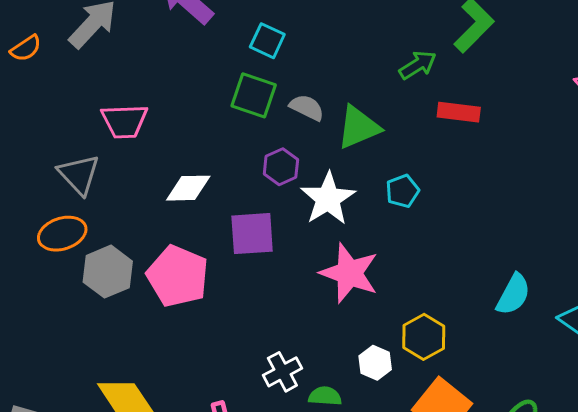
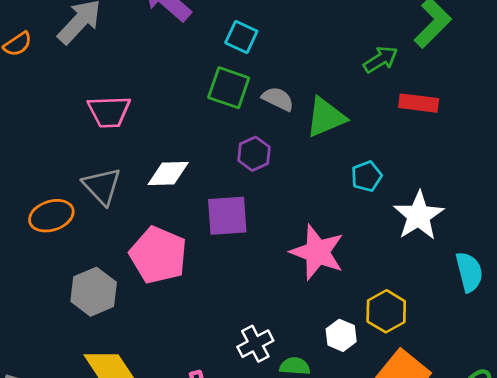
gray triangle: (79, 174) -> (102, 186), moved
white star: (328, 199) -> (419, 216), moved
gray hexagon: (108, 272) -> (94, 292), moved
cyan semicircle: (513, 294) -> (469, 272), turned -42

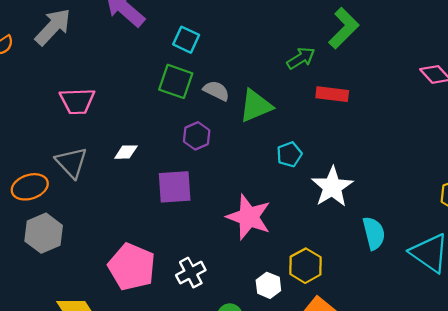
white diamond: (168, 173) -> (126, 152), size x0.7
pink pentagon: (158, 255) -> (132, 267), moved
gray hexagon: (94, 292) -> (44, 233), moved
white cross: (255, 344) -> (191, 273), moved

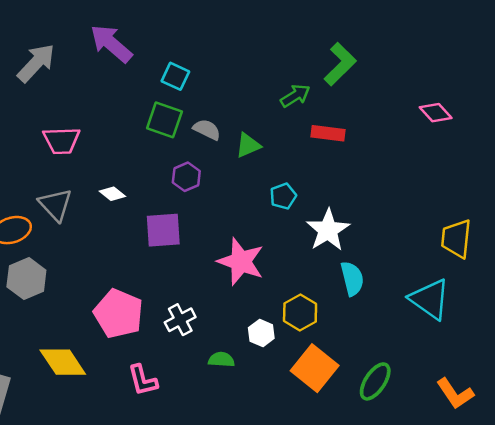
green triangle: (256, 106) -> (248, 145), size x0.7
white diamond: (126, 152) -> (112, 194), turned 40
cyan semicircle: (374, 233) -> (352, 279), moved

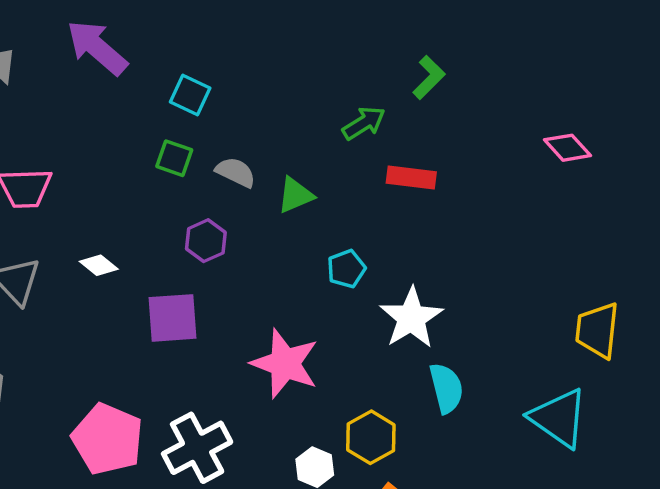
green L-shape: (340, 64) -> (429, 77), size x0.7
green square: (164, 120) -> (174, 158), size x0.7
white cross: (180, 320) -> (197, 448), size x1.5

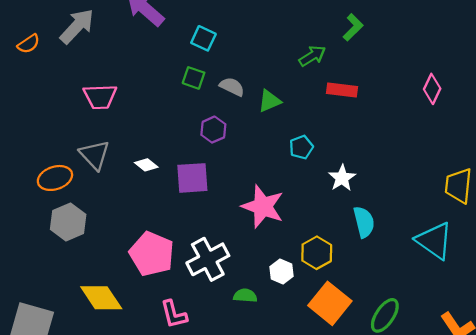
pink diamond: (568, 148) -> (432, 89), moved, turned 68
white diamond: (99, 265) -> (146, 165), moved
white star: (411, 318) -> (342, 178), size x0.7

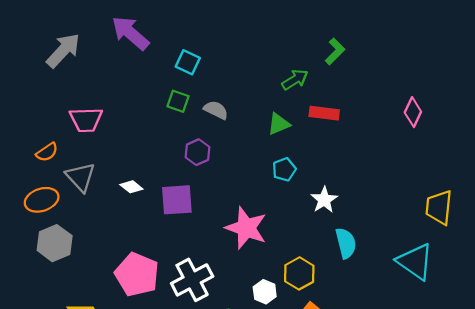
orange semicircle: (29, 44) -> (47, 152), moved
green triangle: (269, 101) -> (279, 124), moved

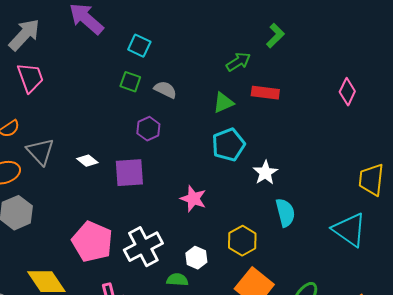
pink trapezoid: (86, 120) -> (30, 78), moved, turned -108
cyan pentagon: (284, 169) -> (228, 145), size x1.5
pink star: (246, 228) -> (193, 199), size x0.7
white hexagon: (265, 292) -> (196, 258), moved

